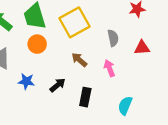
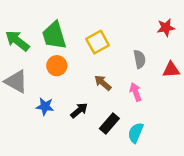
yellow square: (74, 22) -> (98, 42), size x0.7
black rectangle: (85, 97) -> (109, 124), turned 30
cyan semicircle: (125, 106) -> (136, 133), moved

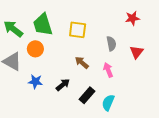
yellow square: (98, 42) -> (78, 30), turned 36
orange circle: (57, 66) -> (35, 49), moved
red triangle: (171, 70) -> (137, 52), turned -48

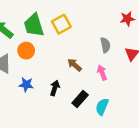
yellow square: (78, 30) -> (61, 24), moved, turned -36
black arrow: (63, 85) -> (55, 88), turned -32

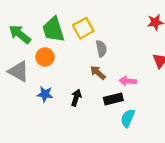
gray semicircle: (105, 45) -> (101, 49), moved
pink arrow: (102, 73) -> (128, 81), turned -64
black rectangle: (80, 99) -> (113, 99), moved, turned 35

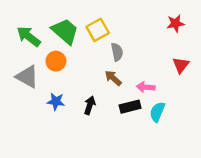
green trapezoid: (53, 29) -> (65, 31), turned 148
cyan semicircle: (128, 118) -> (157, 112), moved

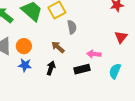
orange circle: (56, 61) -> (24, 46), moved
brown arrow: (113, 78) -> (58, 47), moved
cyan semicircle: (157, 112) -> (115, 71), moved

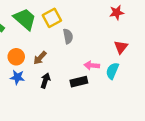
brown arrow: (58, 47) -> (40, 58), moved, turned -88
cyan semicircle: (115, 71) -> (112, 71), moved

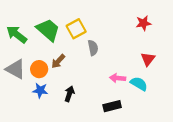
brown arrow: (40, 58) -> (58, 61), moved
cyan semicircle: (112, 71) -> (139, 84), turned 98
black rectangle: (79, 82) -> (112, 106), moved

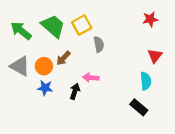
pink arrow: (118, 78) -> (91, 78), moved
cyan semicircle: (139, 84) -> (146, 81), turned 54
black rectangle: (112, 106) -> (139, 107), moved, turned 54

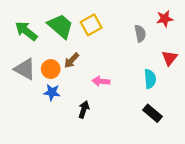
gray semicircle: (99, 44) -> (140, 33), moved
cyan semicircle: (146, 81) -> (150, 79), moved
black arrow: (75, 91) -> (84, 109), moved

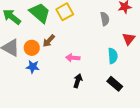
black arrow: (84, 109) -> (78, 81), moved

